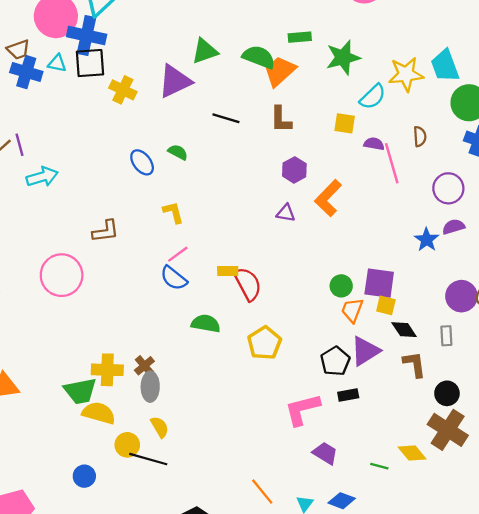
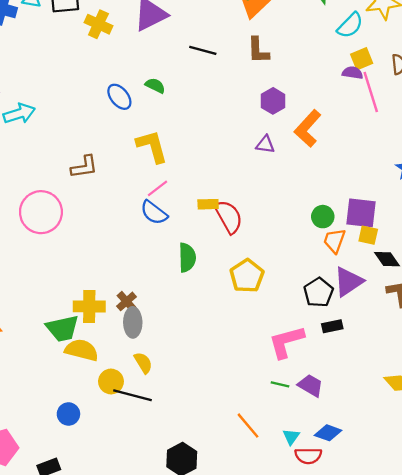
yellow square: (345, 123) -> (362, 59), moved, turned -30
yellow L-shape: (173, 212) -> (152, 146), size x1.5
green semicircle: (206, 324) -> (187, 258), turned 80
green line: (379, 466) -> (280, 384), moved

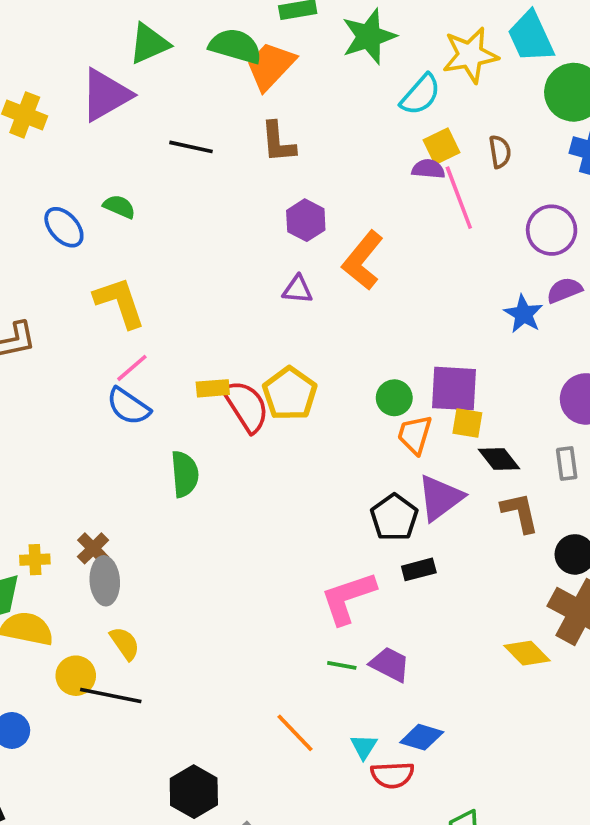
yellow pentagon: (247, 276) -> (290, 394), moved
yellow cross: (89, 306) -> (35, 560), size x0.6

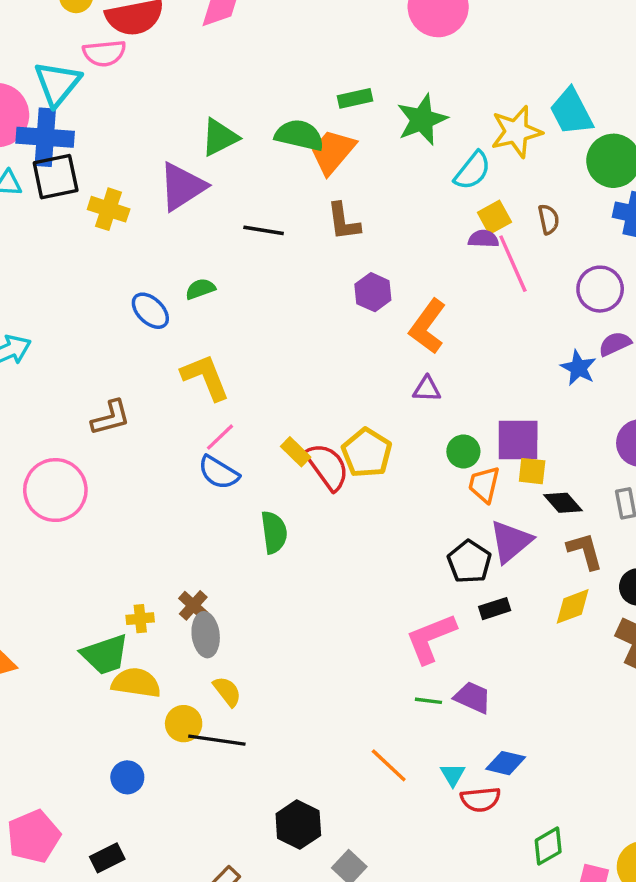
green semicircle: (119, 207) -> (200, 289), turned -40
purple triangle: (298, 289) -> (427, 389), moved
yellow rectangle: (213, 388) -> (296, 452), turned 52
yellow diamond: (527, 653) -> (573, 606), moved, turned -63

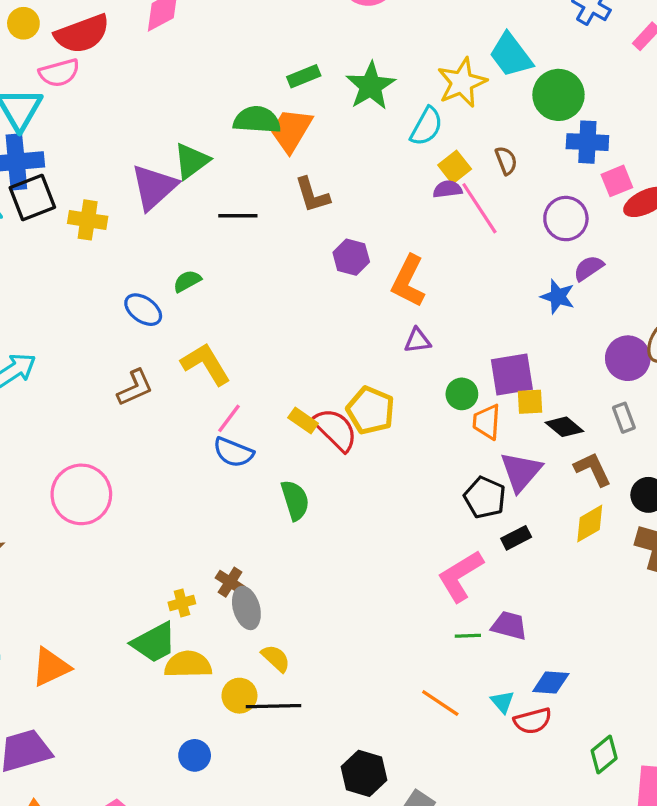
green triangle: (220, 137) -> (192, 161), moved
brown L-shape: (111, 418) -> (135, 388), moved

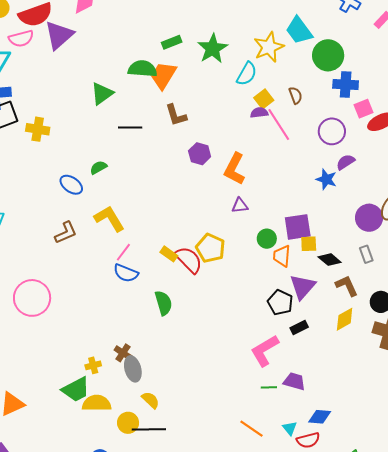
purple triangle: (154, 187) -> (59, 35), moved

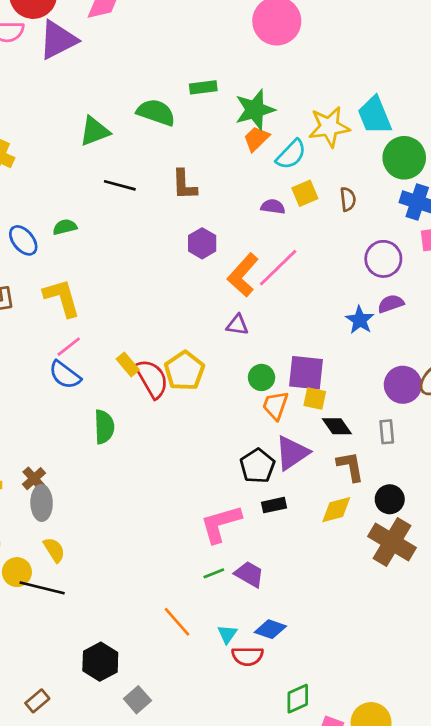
orange trapezoid: (163, 75) -> (256, 139), moved, size x0.7
purple semicircle: (259, 113) -> (273, 207), moved
pink line: (279, 124) -> (278, 268), moved, turned 64
green line: (269, 387) -> (214, 573), turned -35

